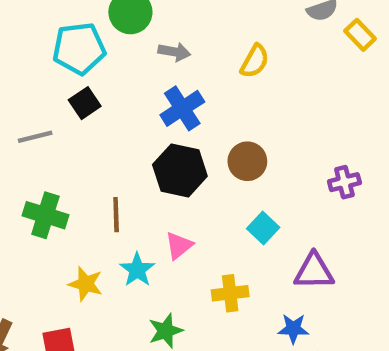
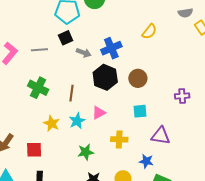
gray arrow: (174, 52) -> (84, 53), moved
cyan square: (263, 228) -> (140, 111), turned 32

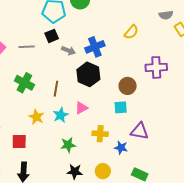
brown circle: (138, 78) -> (128, 86), moved
purple cross: (182, 96) -> (156, 67), moved, size x1.5
blue star: (146, 161) -> (121, 148), moved

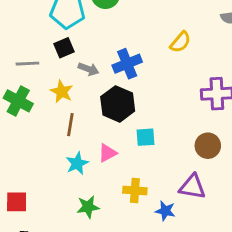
green cross: (24, 83) -> (18, 101), moved
brown circle: (128, 86) -> (208, 146), moved
cyan square: (121, 107) -> (146, 137), moved
yellow star: (36, 117) -> (62, 92), moved

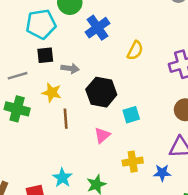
yellow semicircle: (180, 42) -> (135, 50), moved
black square: (64, 48) -> (45, 55), turned 30
blue cross: (127, 64) -> (98, 28), moved
cyan star: (77, 163) -> (62, 178), moved

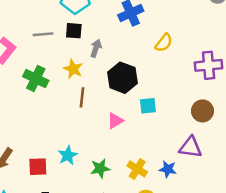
gray arrow: (70, 68) -> (96, 48), turned -90
gray line: (18, 76) -> (43, 34), moved
yellow cross: (133, 162) -> (137, 169), moved, turned 30

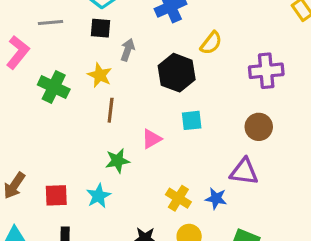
gray line: (43, 34) -> (51, 23), moved
black hexagon: (123, 78) -> (177, 73), moved
cyan star: (68, 155) -> (99, 196), moved
green star: (100, 168) -> (117, 161), moved

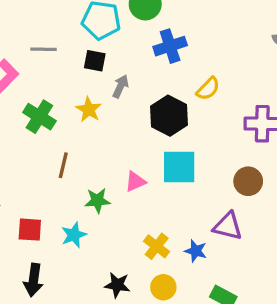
brown line: (111, 110) -> (63, 165), moved
cyan square: (192, 120) -> (179, 167), size x1.6

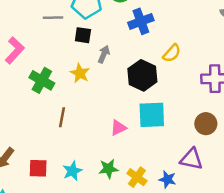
gray line: (43, 49) -> (53, 18), moved
green star: (97, 200) -> (108, 169), moved

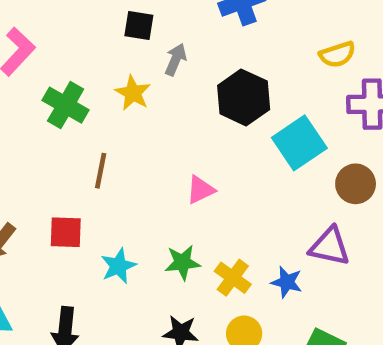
yellow semicircle: (172, 53) -> (337, 54), moved, turned 30
cyan square: (152, 115) -> (299, 143), moved, turned -32
red square: (38, 168) -> (66, 232), moved

